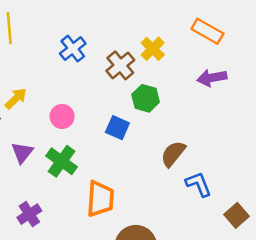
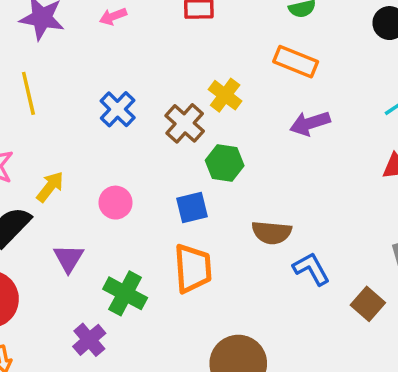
blue square: (117, 128) -> (192, 208), turned -30
brown semicircle: (173, 154) -> (272, 233), turned -116
green cross: (62, 161) -> (125, 293), moved
orange trapezoid: (100, 199) -> (193, 268), moved

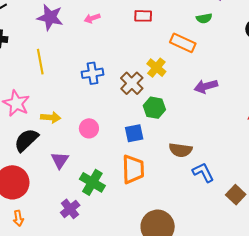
orange rectangle: (296, 62) -> (183, 43), moved
blue cross: (118, 109) -> (93, 73), turned 35
yellow arrow: (50, 187) -> (51, 117), turned 54

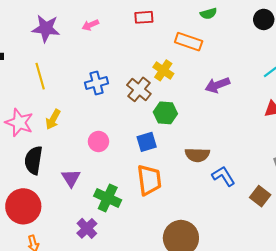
yellow arrow: (51, 117) -> (53, 119), moved, turned 120
black semicircle: (26, 140) -> (34, 160), turned -32

